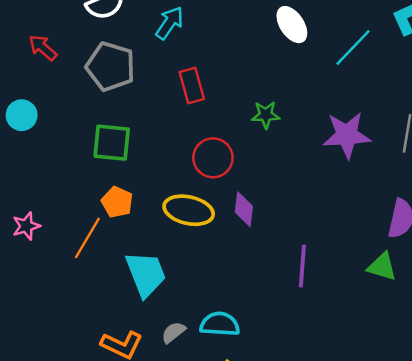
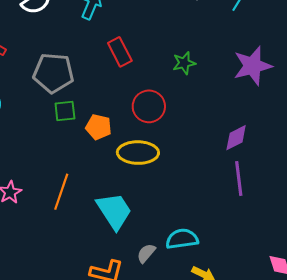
gray pentagon: (111, 66) -> (53, 73), moved
green square: (112, 143) -> (65, 111), size x0.7
orange pentagon: (117, 202) -> (98, 127), moved
purple diamond: (244, 209) -> (236, 138), moved, turned 68

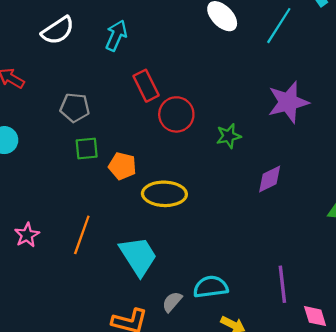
green star: (184, 63) -> (229, 136), moved
gray pentagon: (53, 73) -> (75, 108), size x0.7
red circle: (149, 106) -> (176, 114), moved
purple line: (239, 179) -> (282, 284), moved

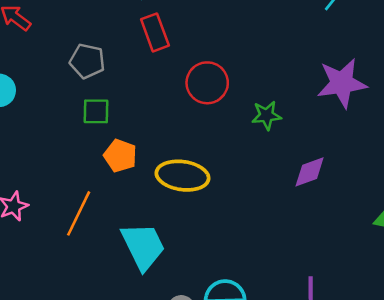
red rectangle: (146, 86) -> (155, 32), moved
orange pentagon: (122, 166) -> (120, 156), moved

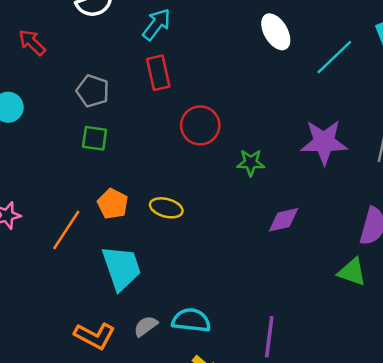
orange pentagon: (120, 156) -> (113, 204), moved
yellow ellipse: (182, 176) -> (166, 208), size x0.7

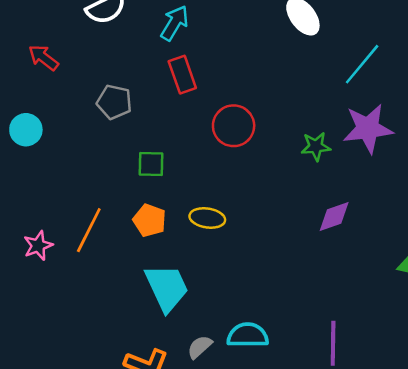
cyan line: (334, 57) -> (362, 64), moved
green square: (95, 138) -> (151, 164), moved
green star: (251, 163) -> (316, 146), moved
orange line: (66, 230) -> (89, 230), moved

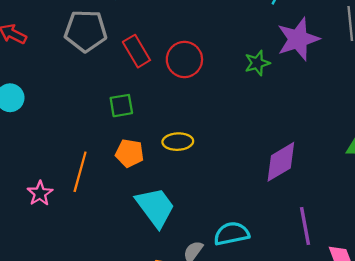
red rectangle: (182, 75) -> (136, 51), moved
gray pentagon: (114, 102) -> (86, 31), moved, size x1.4
purple diamond: (334, 217) -> (281, 162), moved, size x1.4

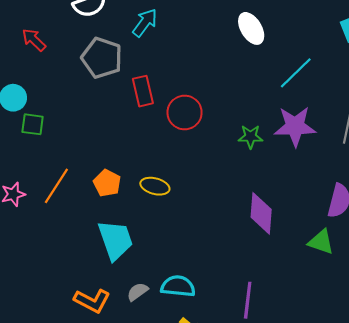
green square: (121, 106) -> (33, 124), moved
purple diamond: (281, 162) -> (261, 213), moved, turned -72

